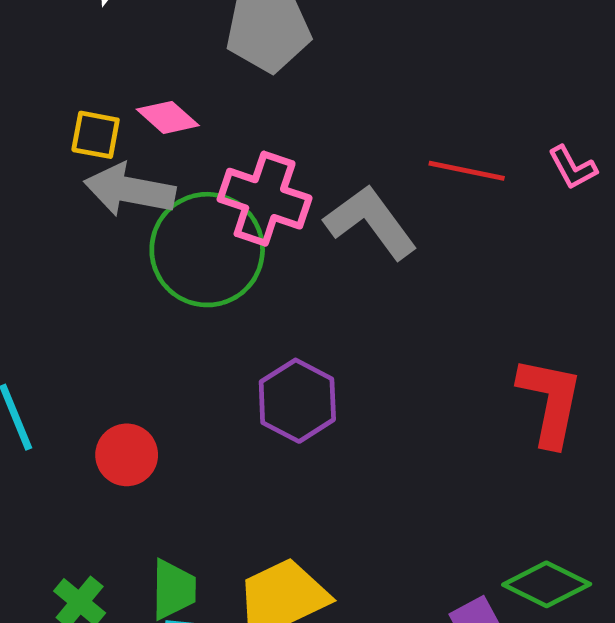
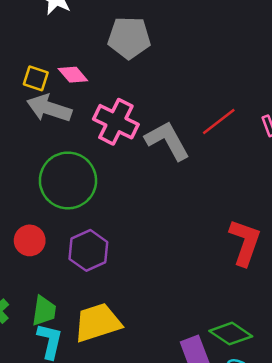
red line: (467, 171) -> (219, 121), turned -57
green circle: (207, 250) -> (68, 180), moved
purple hexagon: (297, 401) -> (88, 250), moved

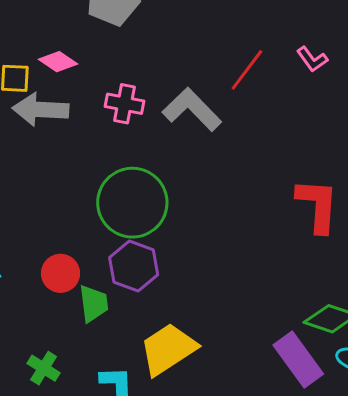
pink cross: (116, 122) -> (125, 104), size x0.7
green circle: (68, 180) -> (132, 203), moved
green trapezoid: (44, 311) -> (94, 304), moved

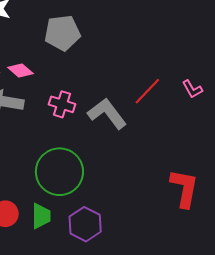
purple hexagon: (134, 266) -> (85, 224), moved
green trapezoid: (94, 304) -> (41, 216), moved

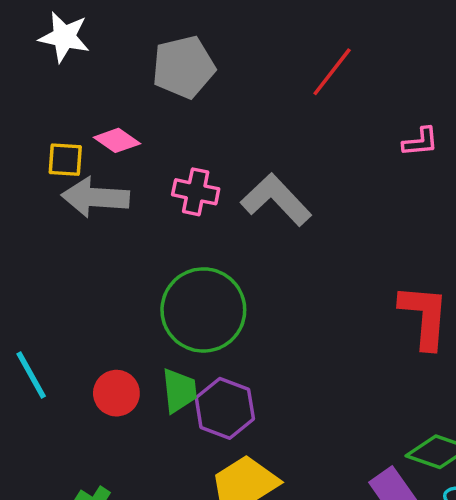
pink L-shape: (192, 89) -> (420, 142), turned -60
red line: (147, 91) -> (332, 72), moved
purple hexagon: (85, 224) -> (225, 408), moved

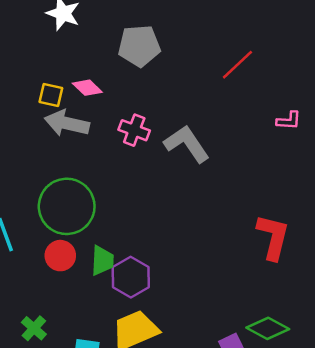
green circle: (203, 310) -> (67, 206), moved

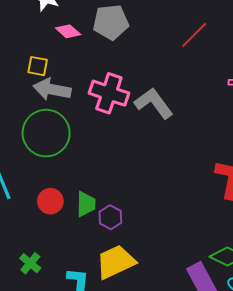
pink diamond: (87, 88) -> (68, 31), moved
pink cross: (134, 130) -> (109, 93), size x1.5
green circle: (67, 206) -> (46, 133), moved
purple hexagon: (131, 277) -> (110, 217), size x0.7

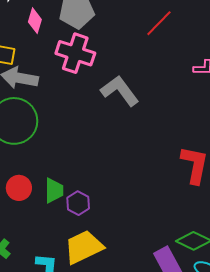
pink diamond: (68, 31) -> (35, 21), turned 65
pink cross: (109, 93) -> (75, 53), moved

